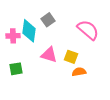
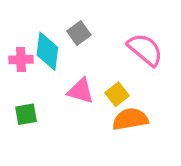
yellow square: (71, 57) -> (117, 94), turned 32
orange semicircle: (79, 72) -> (130, 119), size x1.5

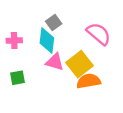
cyan diamond: (47, 51) -> (47, 41), moved
yellow square: (117, 94) -> (80, 64), size x1.6

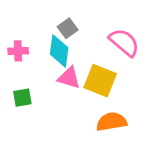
yellow square: (80, 64) -> (100, 81), turned -30
orange semicircle: (89, 81) -> (111, 122), moved

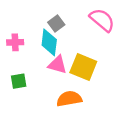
pink semicircle: (124, 42) -> (102, 20), moved
orange semicircle: (111, 122) -> (69, 99), moved

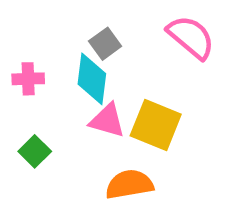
green square: (19, 81) -> (35, 151), turned -35

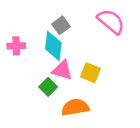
yellow square: (156, 125) -> (90, 73), size x0.7
green square: (35, 151) -> (48, 87), moved

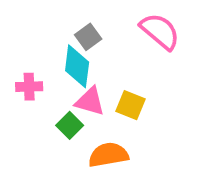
pink cross: (16, 46) -> (29, 87), moved

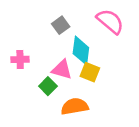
cyan diamond: (77, 66) -> (81, 51), moved

